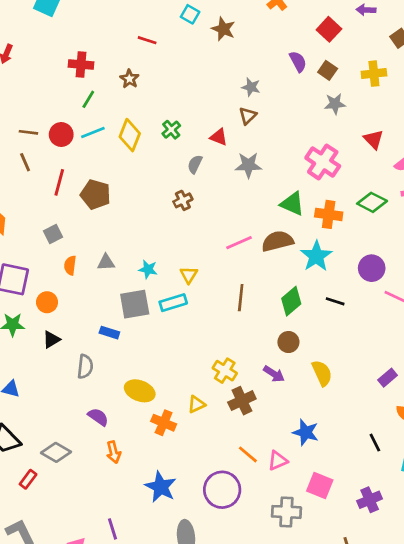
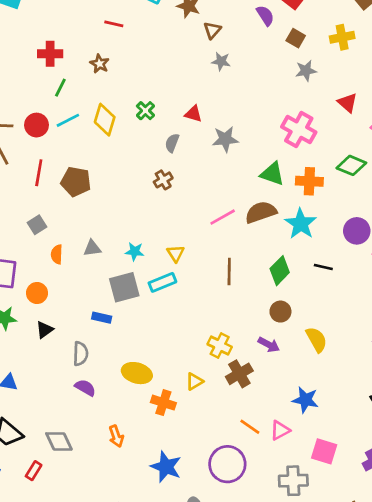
purple semicircle: (298, 61) -> (265, 15), moved
brown triangle: (248, 116) -> (212, 30), moved
purple semicircle: (98, 417) -> (85, 388), moved
gray diamond: (56, 452) -> (59, 441), turned 40

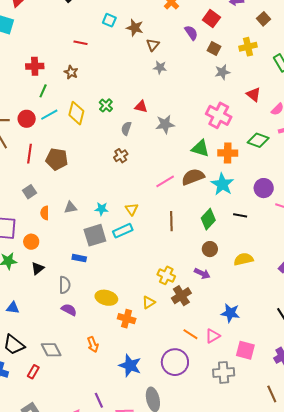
yellow semicircle: (317, 340) -> (243, 259), moved, turned -72

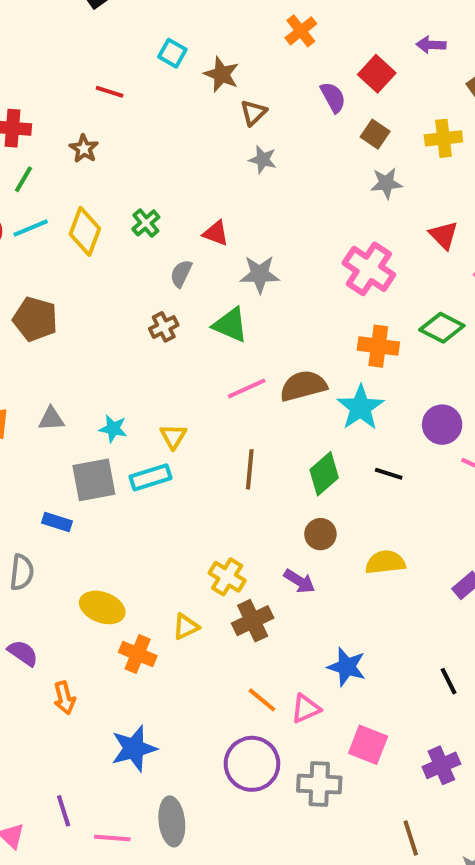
green triangle: (200, 148) -> (230, 325), moved
purple semicircle: (69, 310) -> (23, 653), moved
purple circle: (175, 362) -> (252, 764), moved
blue star: (130, 366) -> (134, 749), turned 30

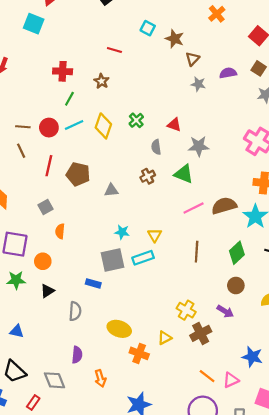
purple semicircle: (333, 97) -> (228, 73), moved, turned -70
gray semicircle: (181, 274) -> (156, 147), turned -32
gray triangle: (51, 419) -> (111, 190), moved
purple semicircle: (23, 653) -> (77, 355), turned 63

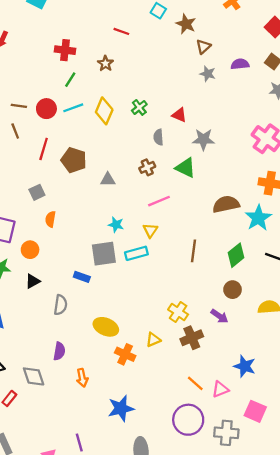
pink line: (194, 208) -> (159, 201), moved

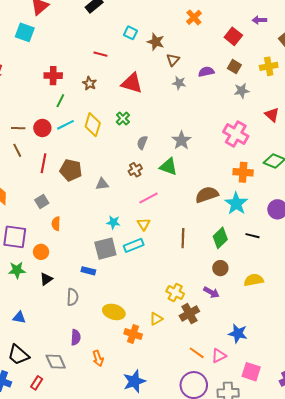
red triangle: (179, 115) -> (132, 83), moved, size x1.6
gray semicircle: (158, 137) -> (142, 143), turned 32
gray star: (203, 139) -> (181, 140), turned -30

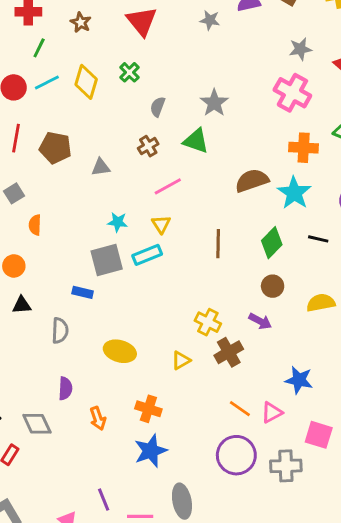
red triangle: (132, 83) -> (142, 21), turned 35
gray star: (242, 91) -> (300, 49), moved
black triangle: (46, 279) -> (22, 305), turned 32
orange cross: (133, 334) -> (148, 409), moved

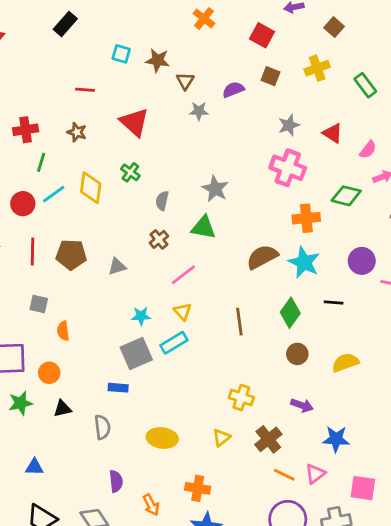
gray square: (14, 193) -> (39, 304), turned -36
purple arrow: (260, 321) -> (302, 405), moved
brown cross: (229, 352) -> (268, 439), moved

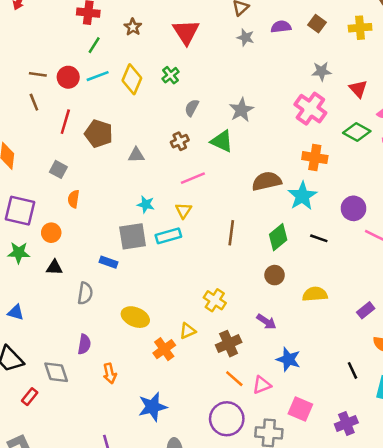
green diamond: (346, 196) -> (357, 132), moved
orange cross: (198, 488) -> (164, 349), moved, turned 30

